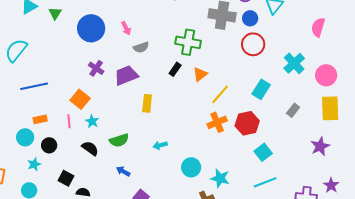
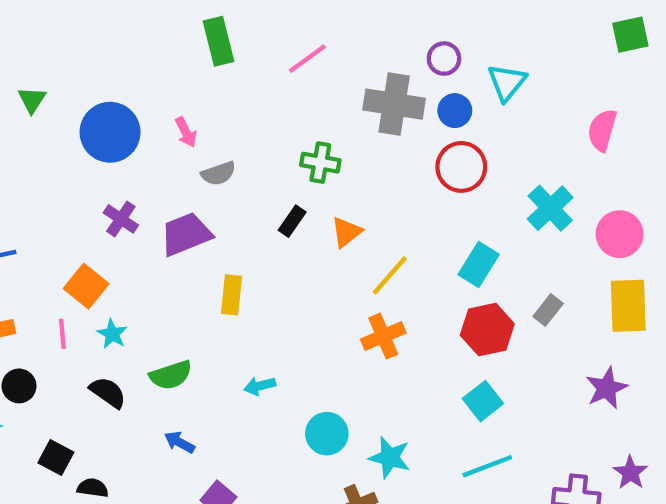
green cross: (188, 42) -> (320, 163), size x0.7
red hexagon: (247, 123) -> (487, 330), moved

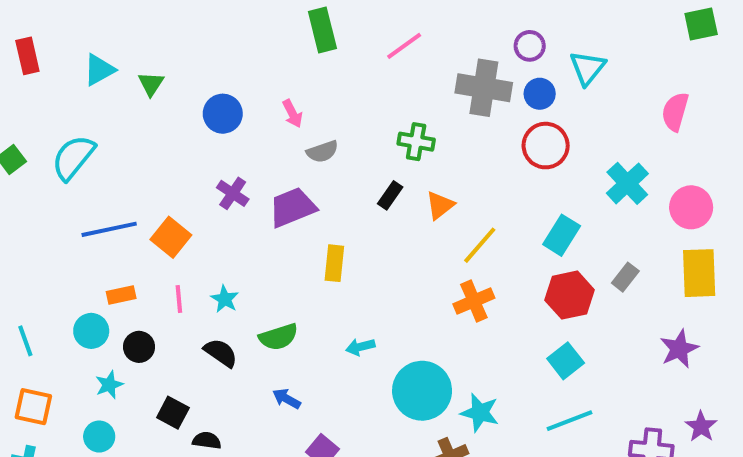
blue circle: (110, 132) -> (223, 114), size x0.7
orange square: (86, 286) -> (171, 237), moved
cyan circle: (327, 434) -> (422, 391), size x1.5

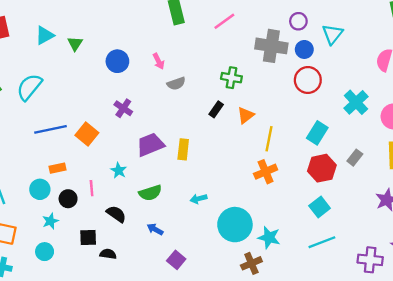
purple trapezoid: (292, 207) -> (150, 145), moved
yellow line: (480, 245) -> (269, 139), turned -30
pink line: (179, 299) -> (92, 188), moved
black semicircle: (221, 353) -> (116, 214), moved
black square: (173, 413) -> (88, 237), turned -30

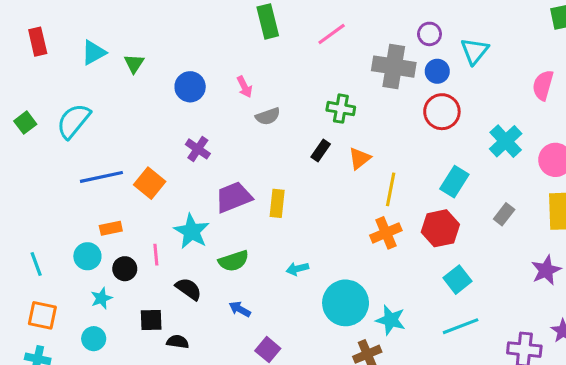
red hexagon: (322, 168) -> (440, 228), moved
cyan star: (119, 171) -> (192, 231), size x1.6

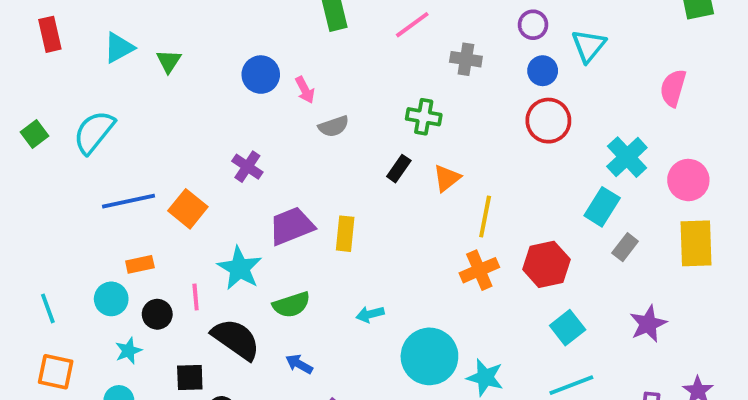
gray cross: (394, 67) -> (466, 59), moved, size x0.6
blue circle: (190, 87) -> (261, 75), moved
cyan rectangle: (454, 182) -> (602, 207), moved
purple star: (546, 270) -> (648, 324), moved
black semicircle: (189, 289) -> (236, 339), size x1.5

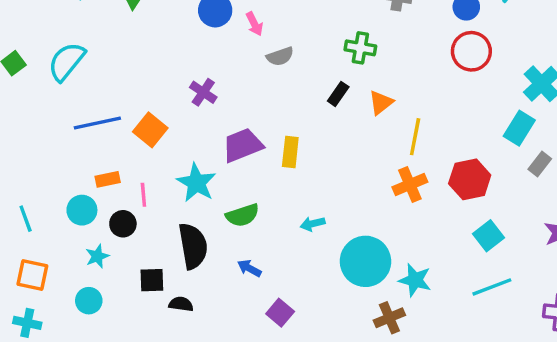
pink line: (196, 297) -> (143, 195), moved
black semicircle: (236, 339) -> (193, 246), turned 45

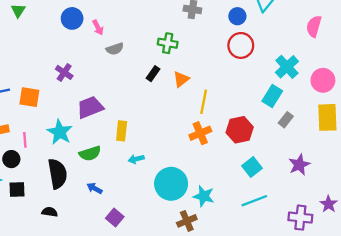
orange square: (150, 130) -> (29, 97), turned -30
yellow rectangle: (290, 152) -> (122, 131), moved
black square: (152, 280) -> (17, 189), moved

